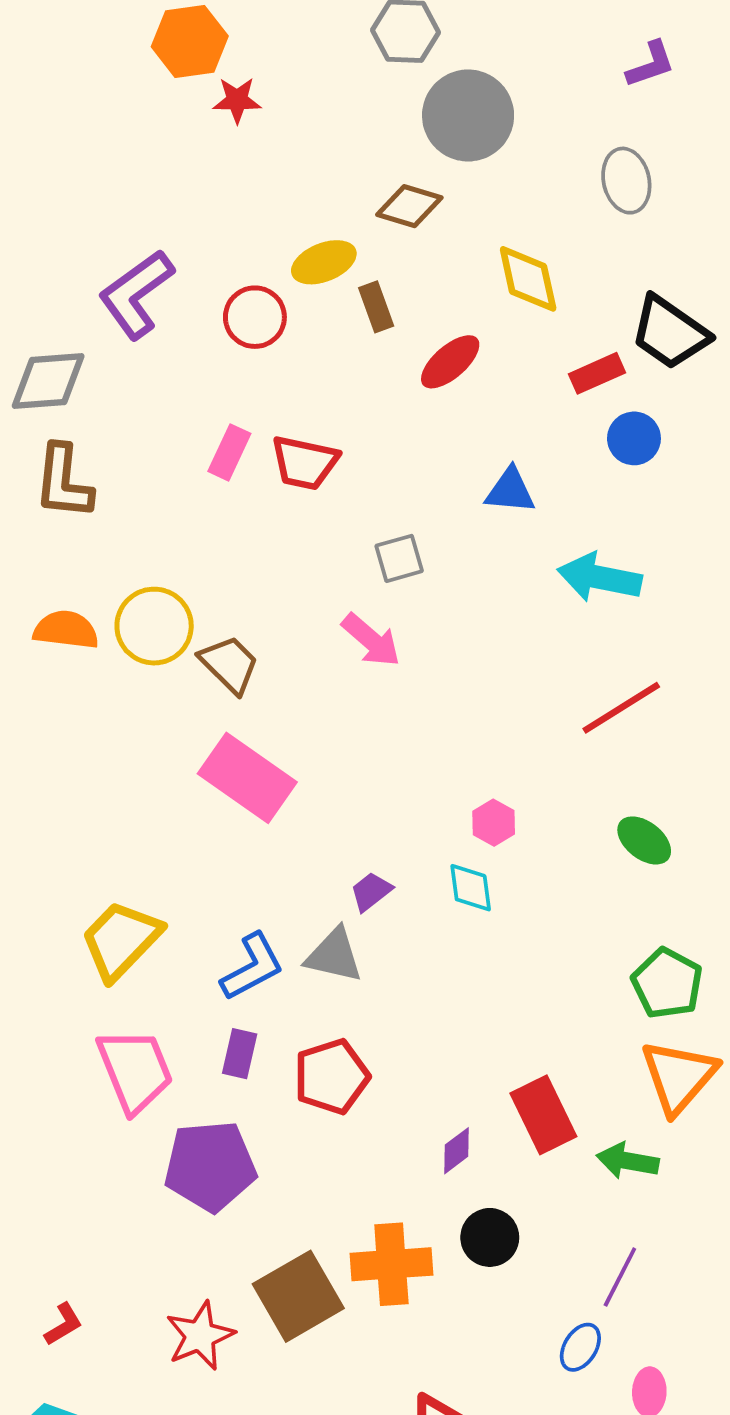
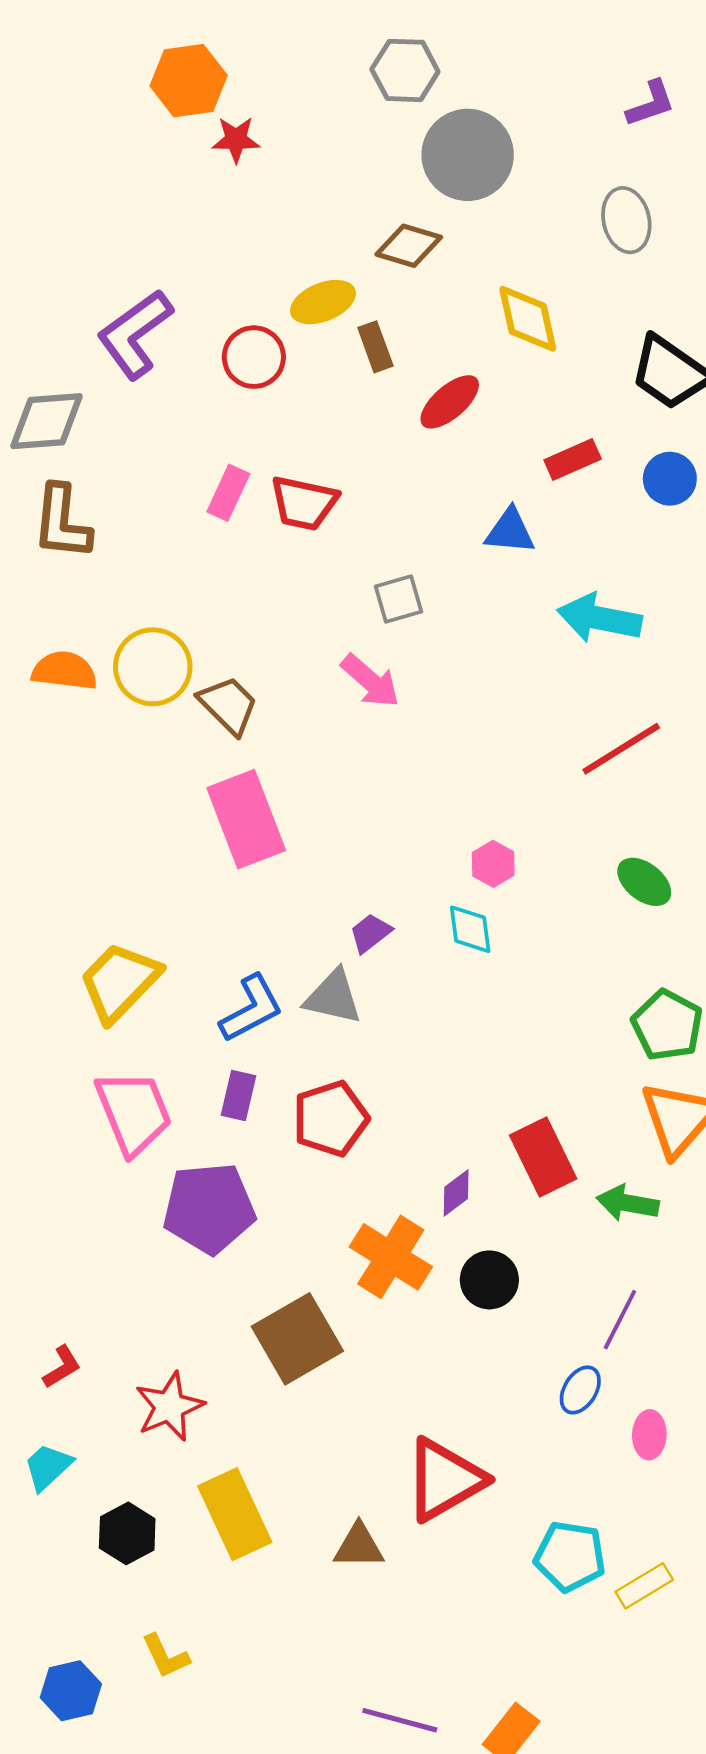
red rectangle: (597, 373) -> (573, 459), moved
blue circle: (634, 438) -> (670, 479), moved
pink rectangle: (247, 778) -> (246, 819), turned 34
orange cross: (391, 1264) -> (391, 1257), moved, turned 36
red star: (200, 1336) -> (169, 1407), moved

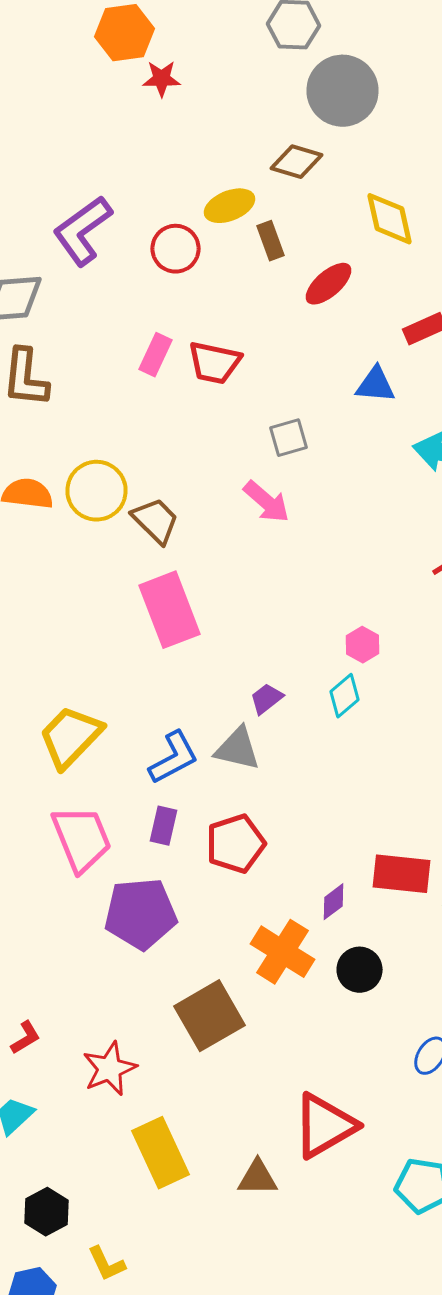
cyan diamond: (470, 929) -> (344, 696), turned 57
red rectangle: (543, 1157) -> (402, 874), turned -58
black hexagon: (127, 1533) -> (46, 1212), moved

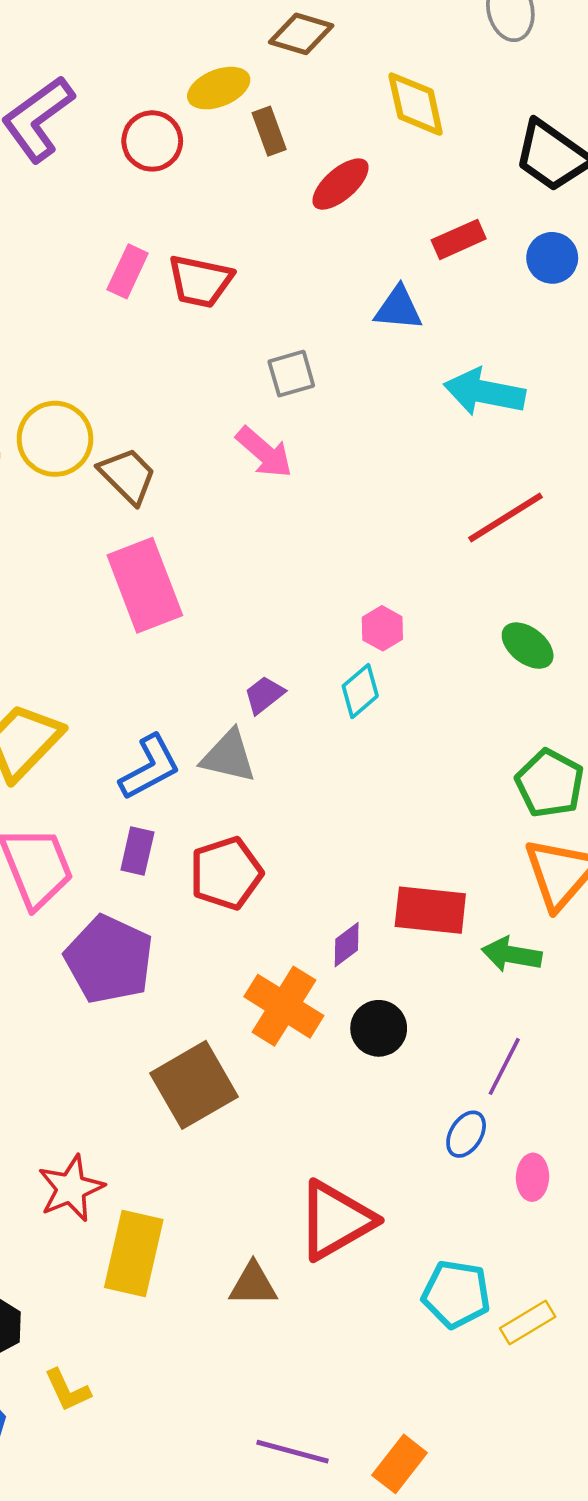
purple pentagon: (140, 914) -> (109, 959), turned 30
red star: (110, 1069) -> (71, 1188), moved
yellow rectangle: (160, 1153) -> (134, 1254), turned 38

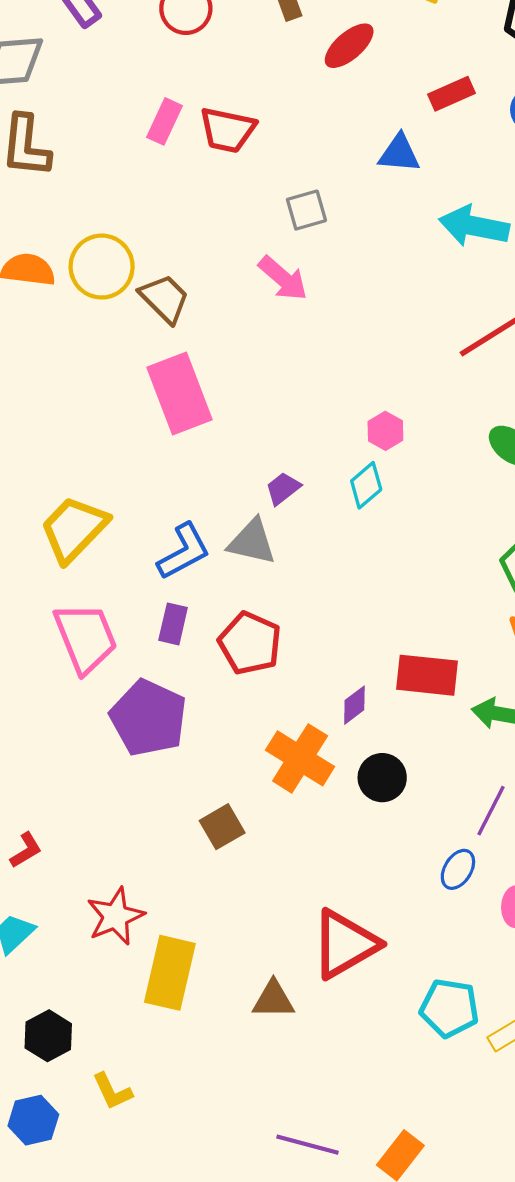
red pentagon: (226, 873) -> (250, 643), turned -30
brown square: (194, 1085) -> (222, 827), size x0.6

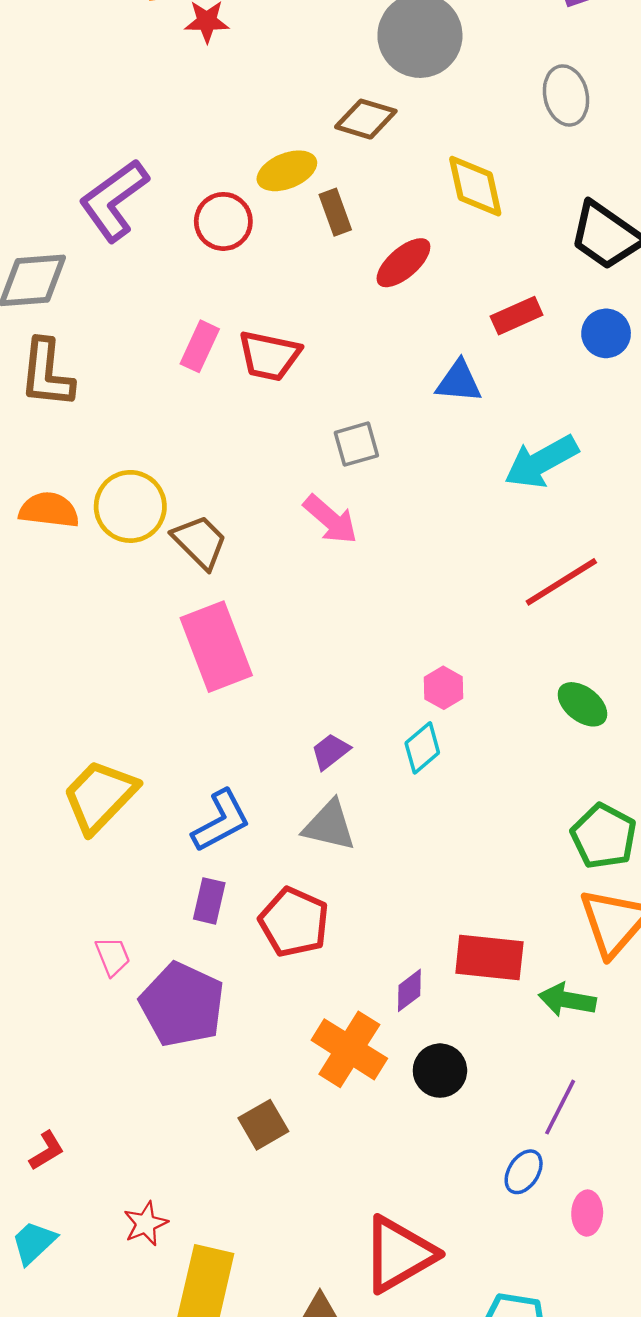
cyan arrow: (474, 226) -> (541, 462), turned -40
gray triangle: (252, 542) -> (329, 826), moved
pink trapezoid: (86, 638) -> (113, 956), moved, size x0.5
red star: (115, 916) -> (146, 1224), size x0.7

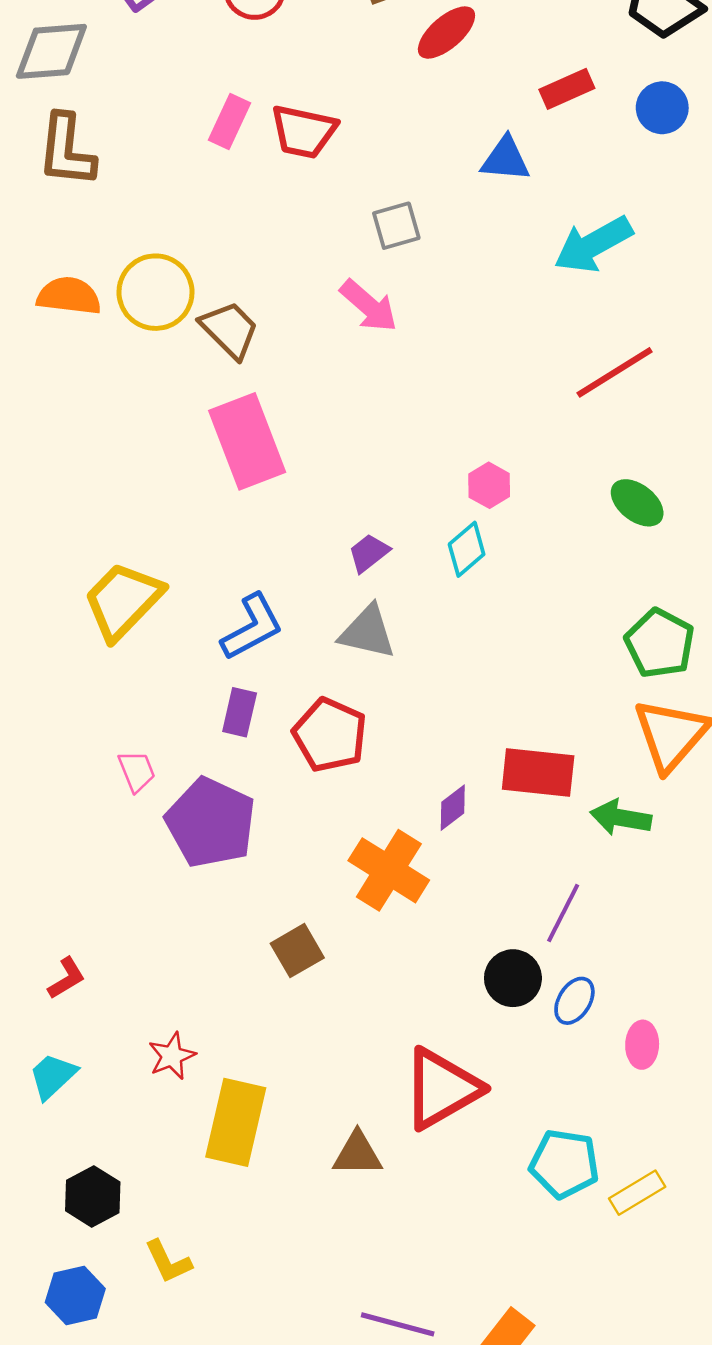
black circle: (440, 1071) -> (513, 978), moved
purple line: (560, 1107) -> (563, 913), moved

